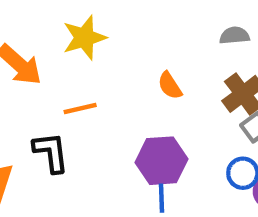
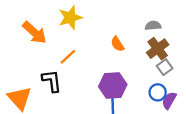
gray semicircle: (234, 36) -> (153, 26), moved
orange line: (80, 109) -> (68, 57), turned -30

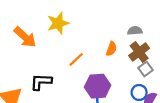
orange semicircle: (117, 44) -> (111, 49), moved, turned -128
orange line: (68, 57) -> (76, 59), moved
black L-shape: (52, 81) -> (41, 82), turned -80

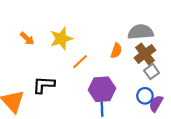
yellow star: (58, 23) -> (61, 39), moved
gray semicircle: (135, 31) -> (141, 32), size x1.6
orange arrow: (25, 37) -> (27, 39), size x0.6

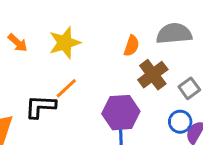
orange semicircle: (116, 51) -> (132, 46), moved
brown cross: (145, 54) -> (153, 75), moved
orange line: (80, 62) -> (66, 88), moved

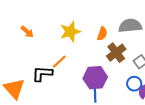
yellow star: (65, 43) -> (70, 32), moved

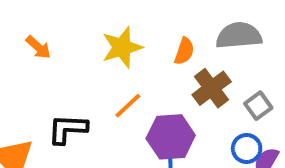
orange line: (59, 62) -> (128, 106), moved

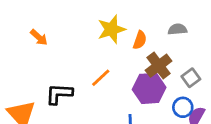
gray semicircle: (239, 36) -> (177, 29), size x0.6
yellow star: (122, 47) -> (112, 29), moved
purple hexagon: (171, 137) -> (149, 88), moved

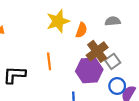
orange line: (101, 78) -> (49, 61), turned -54
gray square: (191, 78) -> (113, 61), moved

